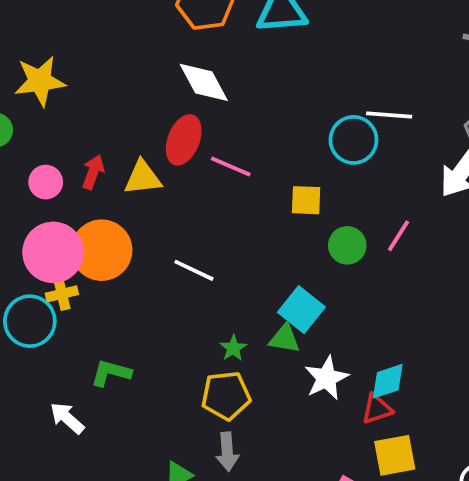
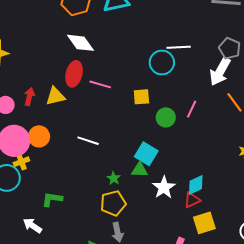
orange circle: (102, 250) -> (39, 136), size x0.7

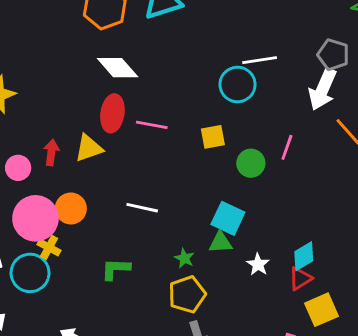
yellow cross: (21, 162) -> (49, 247), turned -35
white star: (164, 187) -> (258, 264), size x0.7
green L-shape: (52, 199) -> (116, 269), moved

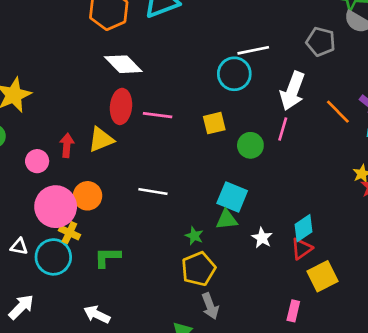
white arrow: (323, 89) -> (293, 91), moved
green L-shape: (116, 269) -> (107, 257), moved

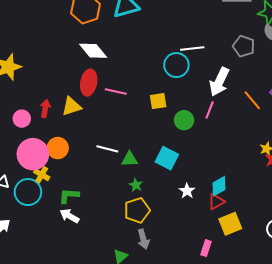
green triangle: (227, 220) -> (130, 159), moved
white arrow: (97, 314) -> (69, 216), moved

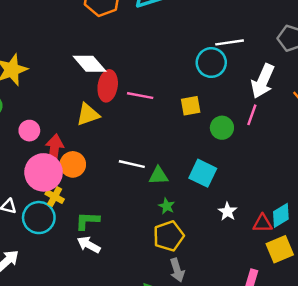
white diamond: (93, 51) -> (90, 64), moved
red arrow: (45, 109) -> (54, 150), moved, size x1.4
cyan diamond: (219, 186) -> (281, 215), moved
red triangle: (216, 202) -> (262, 223), turned 30

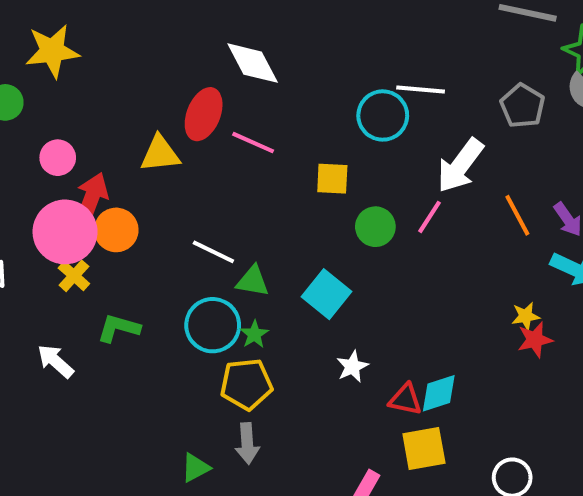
white diamond: (90, 64) -> (253, 63), moved
cyan circle: (39, 218) -> (213, 325), moved
white arrow: (89, 245) -> (55, 361), moved

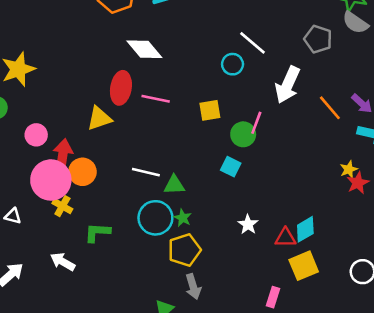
white line: (421, 89) -> (252, 43), turned 48
cyan circle: (383, 115) -> (233, 64), size x0.7
pink line: (430, 217) -> (256, 123), moved
cyan square: (326, 294) -> (231, 167), moved, size x0.7

